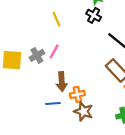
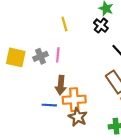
pink line: (54, 51) -> (58, 55), turned -32
orange cross: (77, 94) -> (74, 100), size x1.5

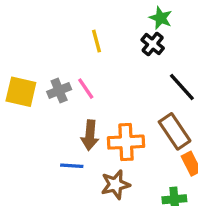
pink line: (58, 55) -> (86, 89), turned -40
orange cross: (74, 100) -> (126, 142), moved
brown star: (78, 117) -> (115, 185), turned 30

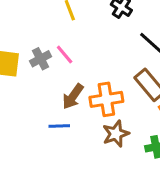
brown arrow: (90, 135) -> (73, 97), turned 36
brown star: (115, 185) -> (116, 134), moved

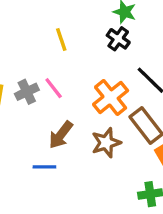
orange cross: (106, 99) -> (111, 97), moved, turned -32
brown star: (116, 134) -> (106, 143), moved

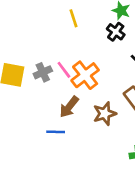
yellow line: (61, 39) -> (73, 18), moved
orange cross: (111, 97) -> (85, 75), moved

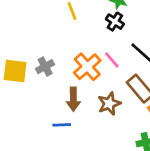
pink line: (64, 70) -> (112, 60), moved
brown arrow: (69, 107) -> (73, 99), turned -35

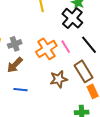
black cross: (115, 22) -> (72, 18), size x1.5
brown arrow: (73, 99) -> (15, 65), moved, turned 36

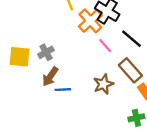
orange cross: (46, 49) -> (90, 21), moved
blue line: (21, 90) -> (63, 90), moved

